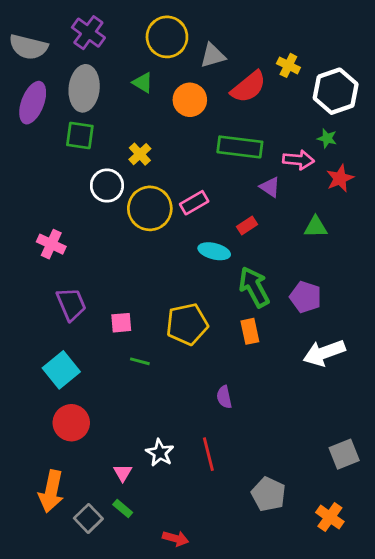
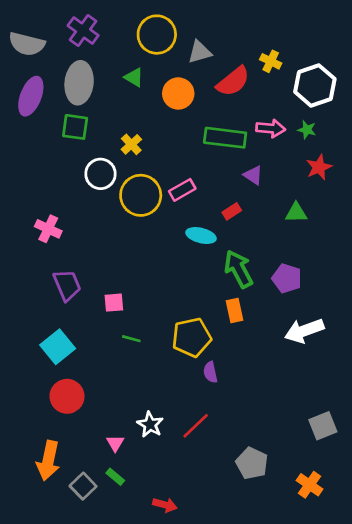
pink arrow: (298, 160) -> (271, 128), moved
yellow pentagon: (187, 324) -> (192, 337), moved
red line: (208, 454) -> (196, 426), turned 60

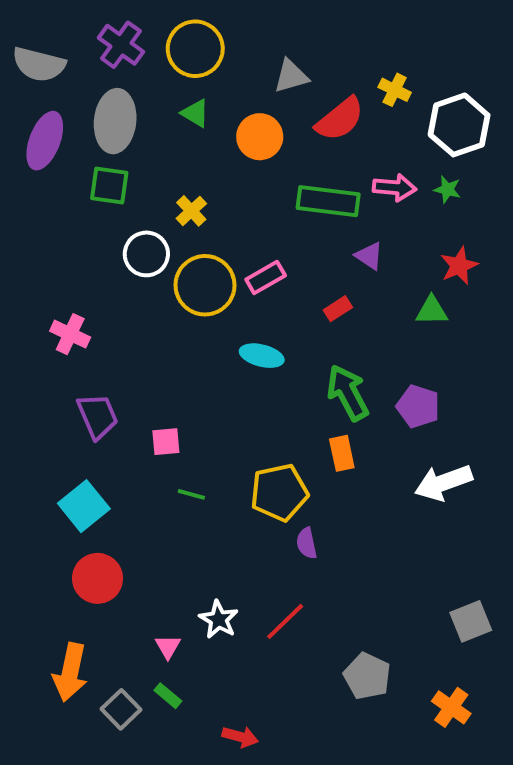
yellow circle: (157, 35) -> (195, 49), moved
red star: (319, 167) -> (459, 266), moved
cyan ellipse: (201, 236) -> (262, 356), moved

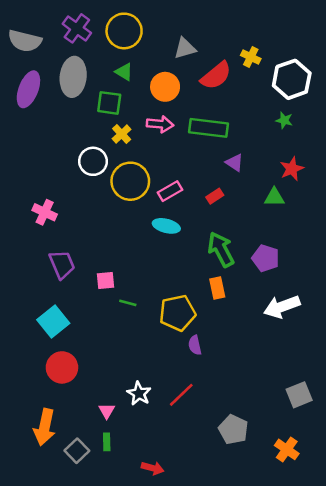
green square: (109, 186) -> (109, 103), moved
pink arrow: (395, 188) -> (160, 124), moved
pink rectangle: (266, 277) -> (170, 191), moved
green line: (191, 494) -> (128, 303), moved
green rectangle: (168, 696) -> (107, 442), turned 49

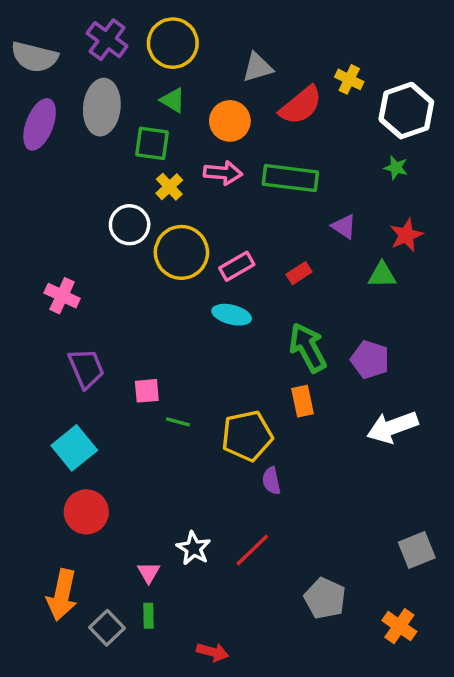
purple triangle: (235, 163) -> (344, 226), moved

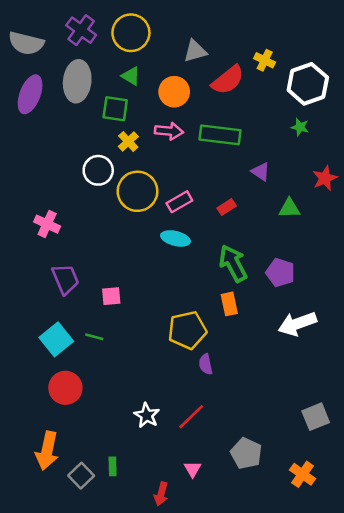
red star: (406, 235) -> (325, 178), moved
green line: (178, 422) -> (94, 337), moved
pink triangle: (149, 572) -> (193, 469), moved
red arrow: (213, 652) -> (161, 494), turned 90

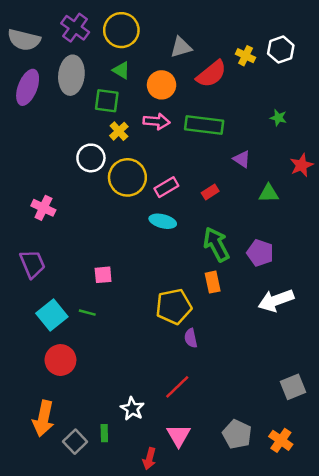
white hexagon: (308, 84) -> (281, 50), moved, size x0.7
purple trapezoid: (65, 279) -> (32, 264), moved
white star: (147, 415) -> (132, 409), moved
gray pentagon: (246, 453) -> (237, 434), moved
pink triangle: (193, 469) -> (179, 435), size x1.5

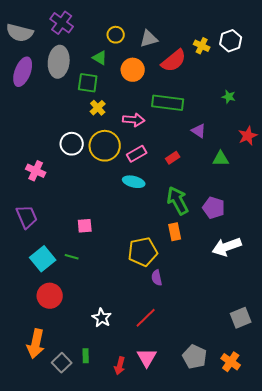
yellow circle: (121, 30) -> (116, 35), moved, size x0.6
pink arrow: (157, 121) -> (134, 120), moved
white circle: (91, 158) -> (72, 144), moved
white star: (132, 409) -> (102, 318), moved
red arrow: (149, 459) -> (120, 366), moved

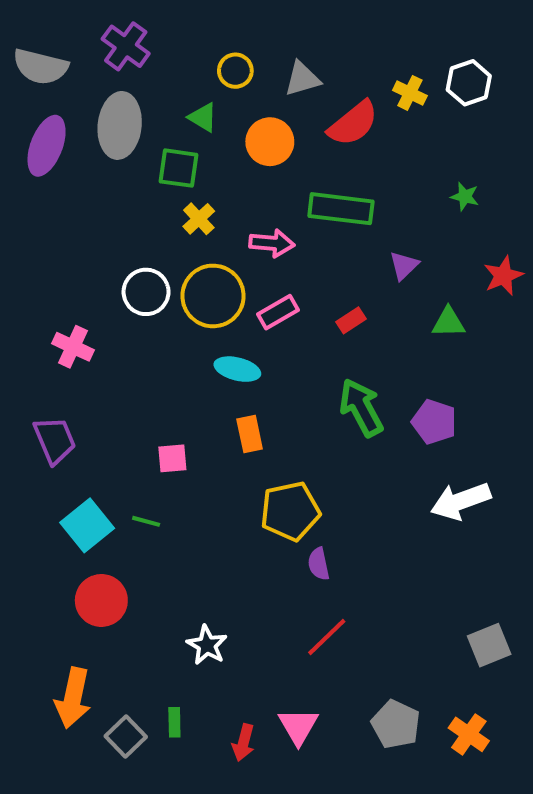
purple triangle: (199, 131) -> (404, 266), turned 42
cyan ellipse: (134, 182) -> (237, 369), moved
orange rectangle: (175, 232) -> (250, 434), moved
red line: (146, 318) -> (327, 637), moved

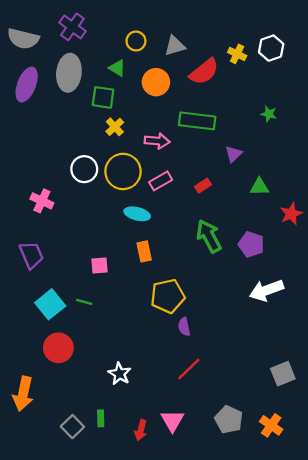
red star: (503, 276) -> (291, 214), moved
orange arrow: (73, 698) -> (23, 394), moved

